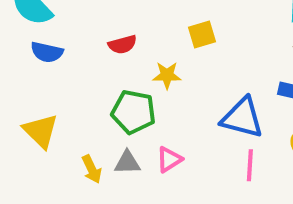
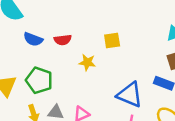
blue semicircle: (47, 52) -> (33, 39), moved
green pentagon: (134, 112) -> (39, 80), moved

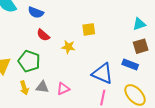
blue semicircle: (33, 39) -> (36, 12), moved
red semicircle: (63, 40) -> (43, 35), moved, turned 48

